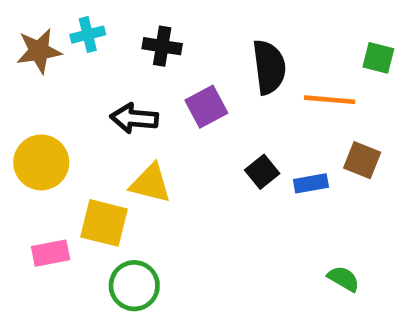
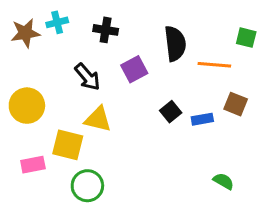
black arrow: (134, 118) -> (87, 77), turned -136

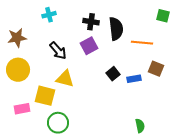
cyan cross: (57, 22) -> (49, 15), moved
black cross: (106, 30) -> (91, 22), moved
brown star: (25, 33) -> (17, 38), moved
green square: (246, 38) -> (163, 16), moved
green semicircle: (224, 181) -> (140, 126), moved, turned 48

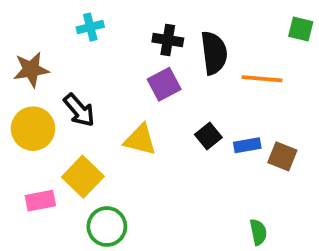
black arrow: (58, 51) -> (79, 110), moved
brown square: (156, 69) -> (282, 156), moved
yellow triangle: (65, 79) -> (140, 140), moved
yellow square: (45, 96) -> (83, 177), turned 30

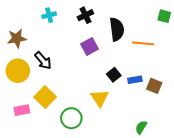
black cross: (168, 40) -> (85, 15), moved, turned -35
yellow triangle: (140, 140) -> (100, 98), moved, turned 42
green circle: (107, 227) -> (71, 118), moved
green semicircle: (258, 232) -> (141, 127), turned -136

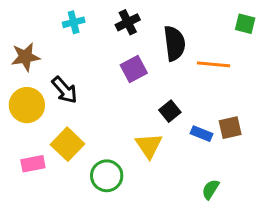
blue rectangle: (135, 80) -> (201, 134), moved, turned 32
brown square: (154, 86) -> (230, 128), turned -35

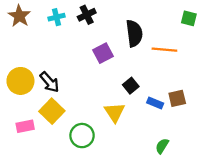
black cross: (128, 22) -> (87, 15), moved
brown star: (25, 57) -> (19, 16), moved, turned -30
black arrow: (65, 90) -> (50, 82), moved

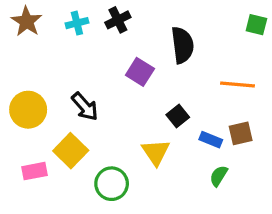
orange line: (164, 50) -> (238, 84), moved
purple square: (103, 53) -> (140, 72), turned -30
black arrow: (50, 82) -> (85, 107), moved
green semicircle: (162, 146) -> (219, 176), moved

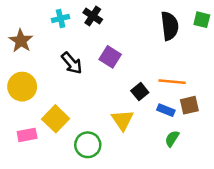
black cross: (118, 20) -> (93, 16), turned -30
brown star: (27, 21) -> (21, 41), moved
black semicircle: (182, 45) -> (170, 26), moved
orange line: (238, 84) -> (172, 82), moved
black arrow: (85, 107) -> (72, 63), moved

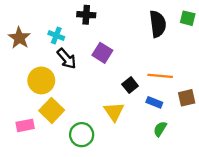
black cross: (93, 16) -> (86, 15), turned -30
cyan cross: (61, 18) -> (56, 35), moved, turned 35
yellow circle: (22, 87) -> (41, 80), moved
brown square: (189, 105) -> (187, 98), moved

